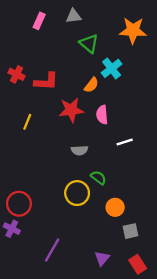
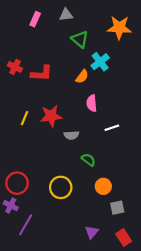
red star: (71, 110) -> (51, 116), moved
yellow line: (27, 122) -> (25, 118), moved
yellow circle: (77, 193) -> (61, 187), moved
purple line: (52, 250) -> (26, 225), moved

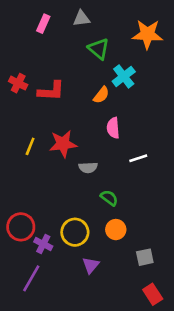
orange circle: (103, 186) -> (116, 230), moved
purple cross: (11, 206) -> (43, 244), moved
purple triangle: (92, 232) -> (91, 265), moved

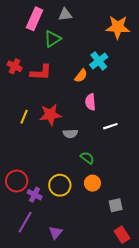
pink rectangle: (43, 24) -> (35, 19), size x1.5
green triangle: (99, 49) -> (52, 39), moved, turned 48
purple triangle: (91, 265) -> (56, 233), moved

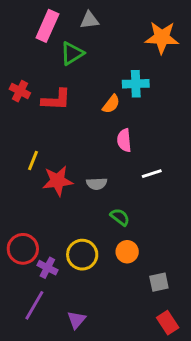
cyan cross: (99, 61) -> (136, 84), turned 36
red star: (50, 115) -> (58, 181), moved

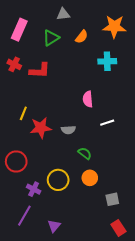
pink rectangle: (47, 26) -> (19, 30), moved
cyan cross: (136, 84) -> (107, 61), moved
orange semicircle: (111, 104) -> (82, 37), moved
red circle: (23, 249) -> (16, 162), moved

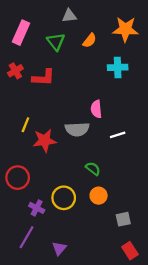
green triangle: (51, 38) -> (56, 42), turned -36
red cross: (14, 64) -> (15, 71), turned 32
gray semicircle: (68, 130) -> (77, 129), moved, size x1.5

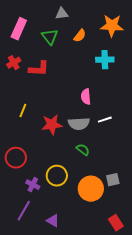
gray semicircle: (77, 129) -> (79, 124), moved
red star: (45, 140) -> (52, 125), moved
orange circle: (99, 196) -> (91, 189), moved, size x1.6
gray square: (123, 219) -> (113, 180), moved
purple triangle: (59, 248) -> (53, 221), turned -40

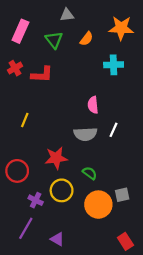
white line: (105, 120) -> (114, 130), turned -48
red star: (52, 125) -> (56, 158), moved
green semicircle: (83, 150) -> (90, 173), moved

